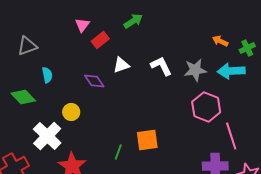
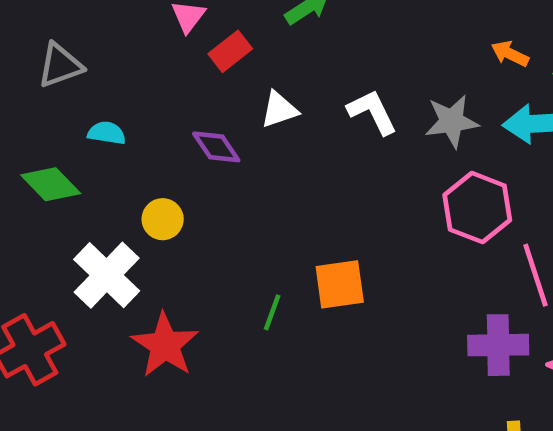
cyan semicircle: (47, 75) -> (107, 133), turned -70

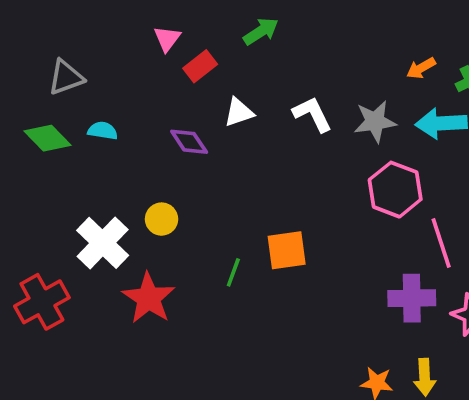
orange arrow: (510, 54) -> (421, 68), turned -56
green diamond: (51, 184) -> (47, 138), moved
yellow circle: (163, 219) -> (162, 219), moved

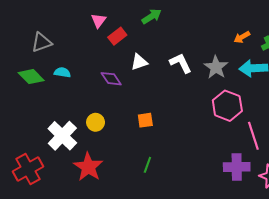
gray star: (375, 122) -> (216, 67), turned -30
orange square: (287, 250) -> (145, 120), moved, size x0.7
green line: (233, 272) -> (147, 165), moved

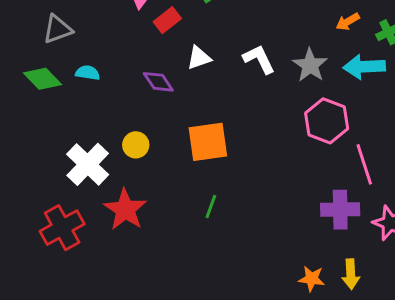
orange square: (145, 120) -> (208, 142), size x1.8
red cross: (28, 169) -> (62, 228), moved

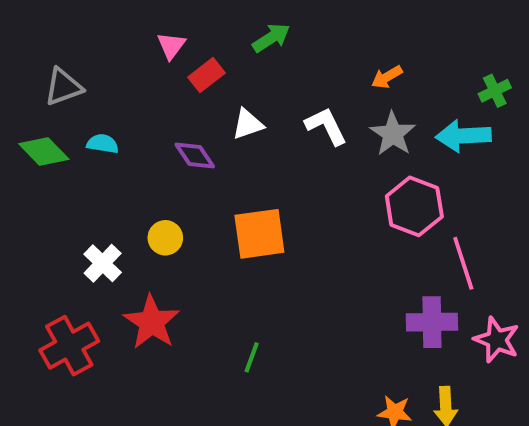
orange arrow: (348, 22) -> (387, 77), moved
white cross: (88, 164) -> (103, 263), size x0.7
green line: (211, 207) -> (252, 357), moved

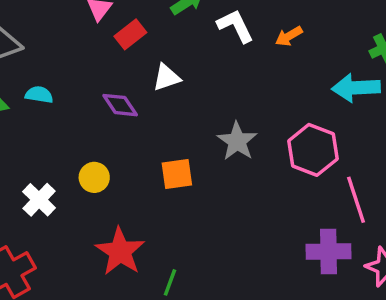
white L-shape: (326, 126) -> (235, 26), moved
gray star: (393, 134) -> (237, 141), moved
orange square: (259, 234) -> (177, 174), size x0.7
red star: (152, 322) -> (120, 251), moved

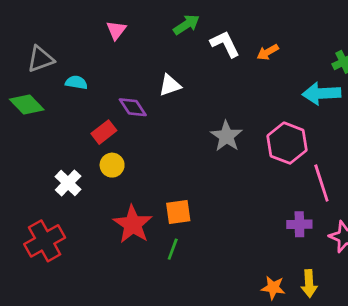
red rectangle: (130, 34) -> (104, 132), moved
cyan semicircle: (39, 95) -> (76, 82), moved
orange square: (177, 174) -> (178, 212), moved
purple cross: (328, 251) -> (299, 224), size x0.7

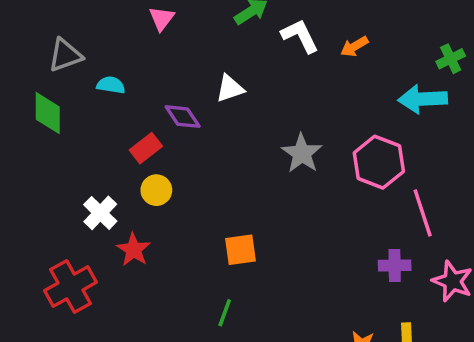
green diamond: (27, 105) -> (48, 113), turned 44
red star: (133, 224) -> (134, 250), moved, size x0.7
green line: (173, 249) -> (225, 313), moved

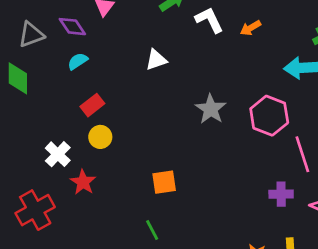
cyan semicircle: (111, 85) -> (78, 61), moved, turned -42
purple diamond: (183, 117) -> (72, 27), moved
green line: (225, 313) -> (152, 230), turned -48

